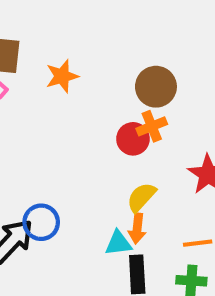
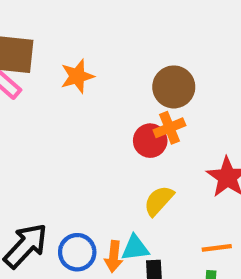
blue circle: (41, 222) -> (77, 252), moved
orange arrow: (137, 229) -> (114, 257), moved

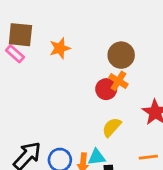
orange cross: (169, 128) -> (118, 81), turned -36

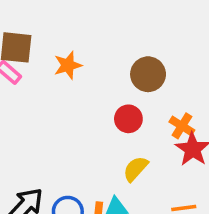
orange cross: (118, 81) -> (182, 126), moved

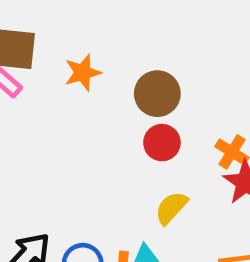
brown circle: (148, 74) -> (157, 94), moved

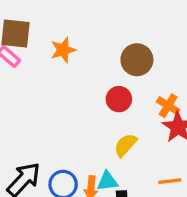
brown circle: (157, 94) -> (137, 60), moved

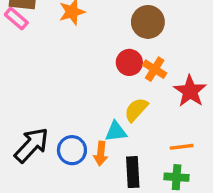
orange cross: (168, 106) -> (155, 69), moved
cyan triangle: (107, 181) -> (116, 132), moved

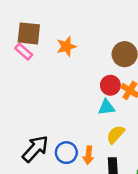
yellow semicircle: (136, 110) -> (116, 134), moved
cyan triangle: (116, 132) -> (106, 107), moved

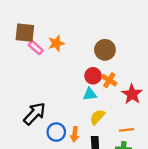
pink rectangle: (24, 52) -> (36, 48), moved
black arrow: (35, 149) -> (35, 114), moved

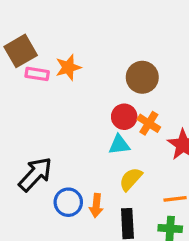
brown square: (25, 33) -> (21, 51), turned -36
pink rectangle: (36, 48) -> (37, 74), turned -32

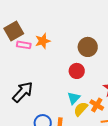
orange cross: (149, 123) -> (97, 105), moved
cyan triangle: (119, 145) -> (74, 98), moved, turned -40
black arrow: (35, 174) -> (23, 92), moved

